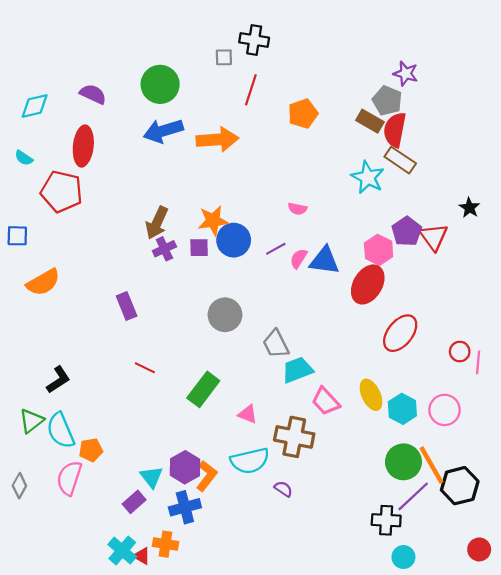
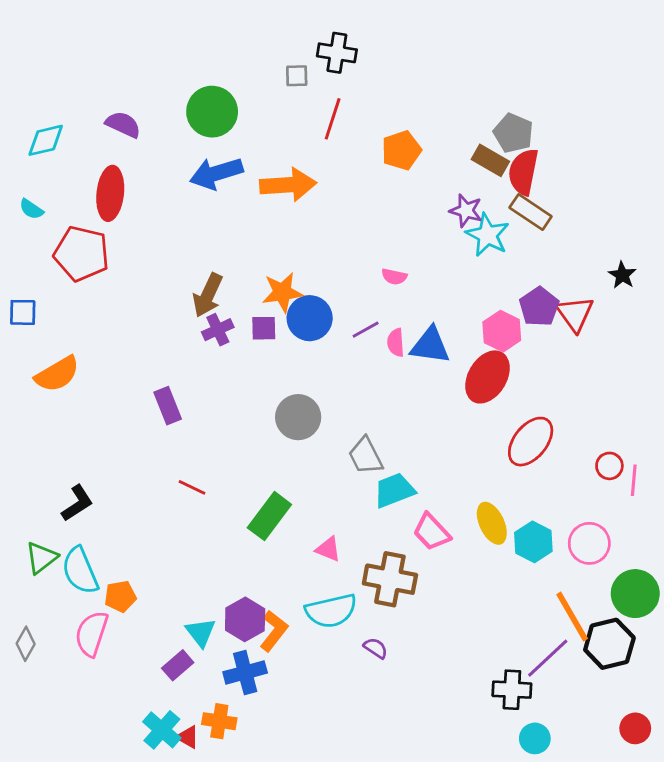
purple star: (406, 74) -> (466, 211), moved
pink semicircle: (299, 259) -> (396, 343), turned -36
green circle: (403, 462) -> (635, 594), moved

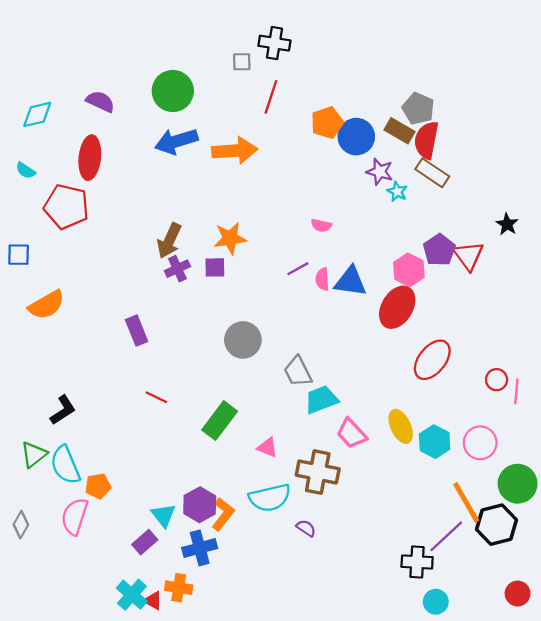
cyan star: (487, 235) -> (397, 192), size x0.6
blue circle: (310, 318) -> (356, 137), moved

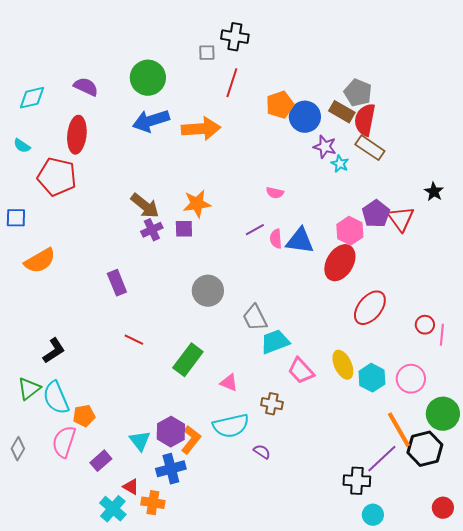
brown arrow: (169, 241) -> (145, 206), turned -76
brown cross: (318, 472) -> (272, 404), size x0.6
purple rectangle: (145, 542) -> (101, 461), moved
red triangle: (153, 601) -> (131, 487), moved

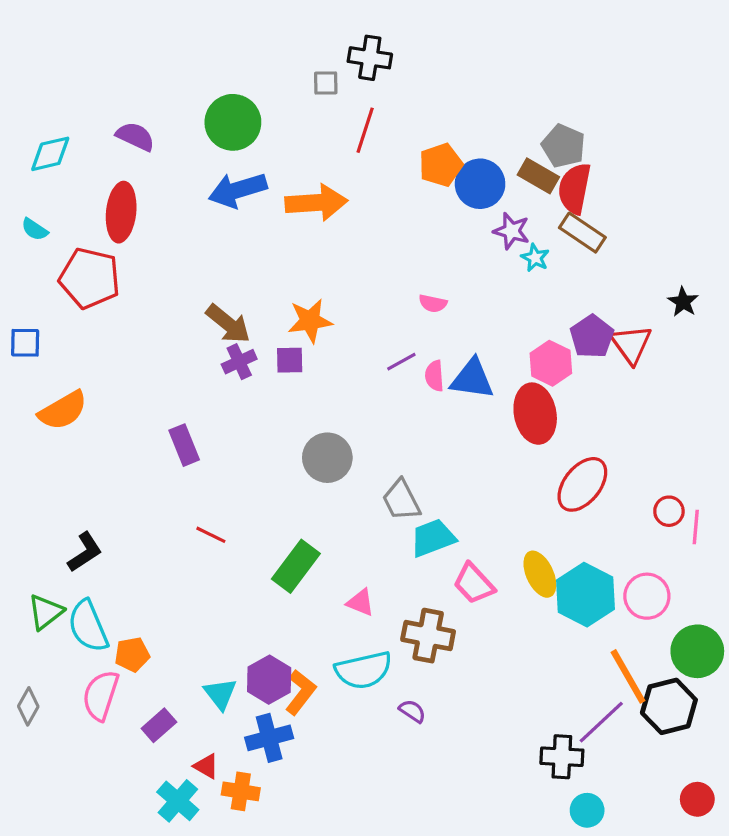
red ellipse: (340, 263) -> (535, 414), turned -42
cyan hexagon: (372, 378) -> (586, 595), size x1.4
brown cross: (272, 404) -> (428, 636), size x1.5

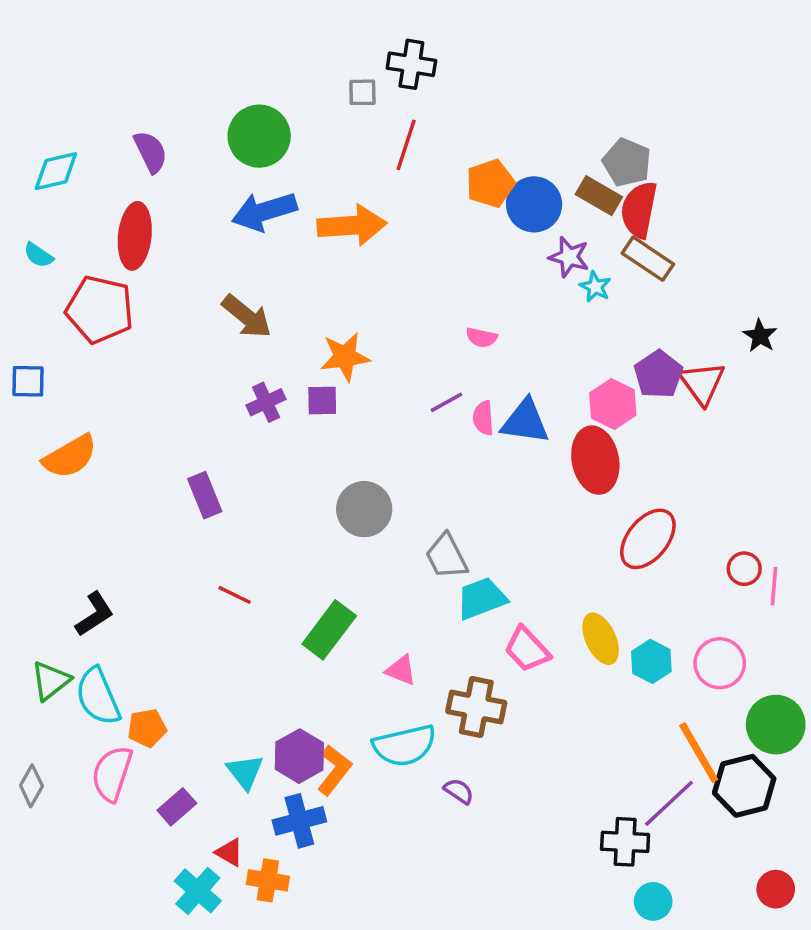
purple semicircle: (135, 137) -> (151, 152), turned 39
brown arrow: (228, 324) -> (247, 316), moved
cyan hexagon: (586, 595) -> (651, 661), size x0.6

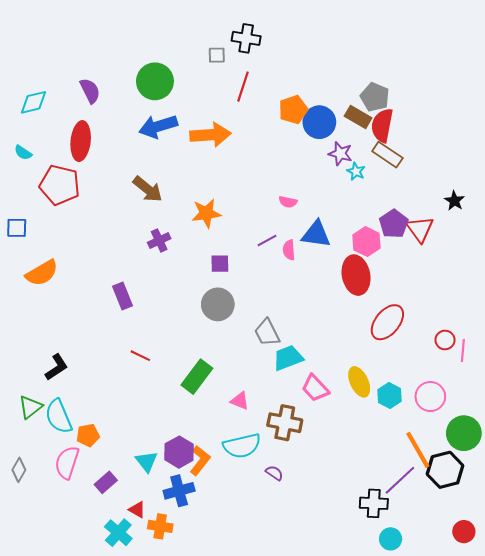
purple square: (322, 401) -> (220, 264), moved
blue triangle: (525, 422) -> (316, 234), moved

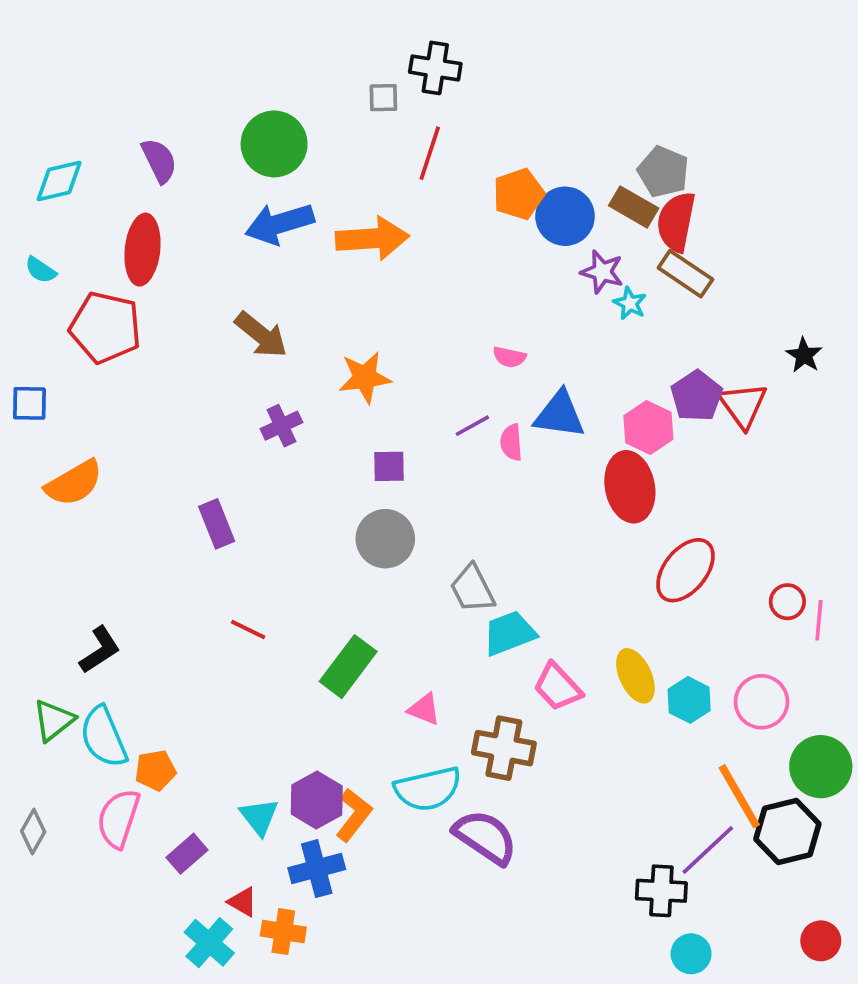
purple semicircle: (274, 473) -> (485, 837), size x2.0

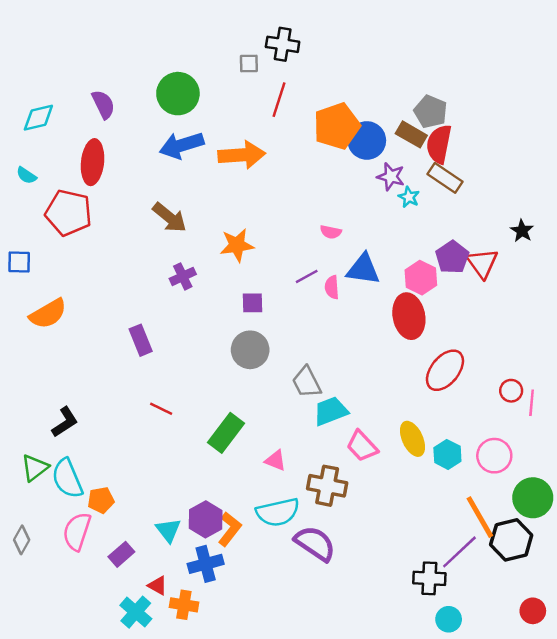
orange pentagon: (519, 194) -> (337, 126), size x1.4

